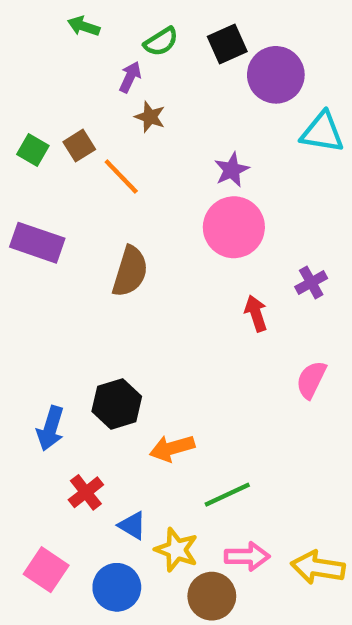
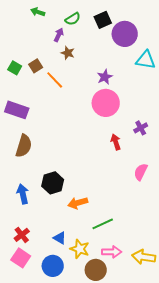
brown semicircle: (130, 271) -> (24, 146), moved
blue arrow: (51, 428) -> (23, 194), turned 150
red cross: (86, 492) -> (22, 235), moved

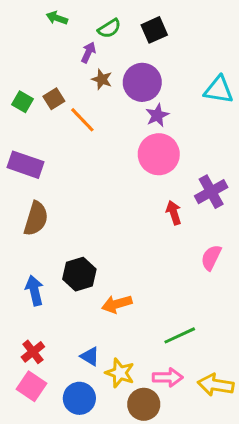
purple circle: (125, 34) -> (142, 82), moved
purple cross: (141, 128) -> (211, 192), size x1.5
green line: (103, 224) -> (180, 335), moved

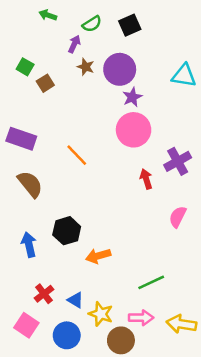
green square: (22, 102) -> (25, 67), moved
orange line: (82, 120) -> (77, 155), moved
brown semicircle: (36, 219) -> (30, 184), turned -56
red cross: (33, 352) -> (44, 294), moved

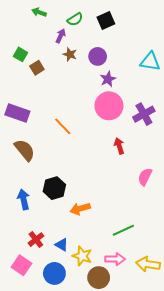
purple circle: (120, 69) -> (98, 56), size x0.7
purple cross: (178, 161) -> (144, 114), moved

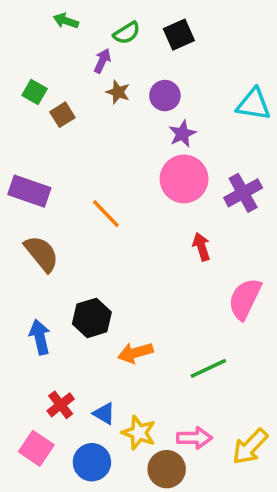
pink semicircle: (145, 177) -> (245, 299), size x1.4
green line: (123, 230) -> (208, 368), moved
yellow arrow: (148, 264) -> (250, 447), turned -55

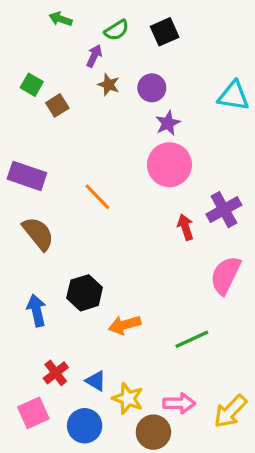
purple cross: (243, 193) -> (224, 210), moved
pink square: (36, 448) -> (33, 413), turned 32

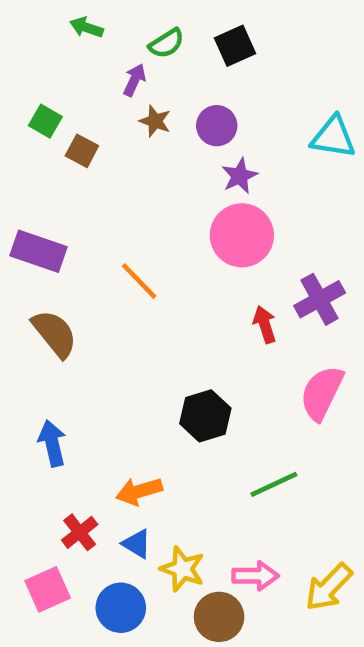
brown square: (57, 105) -> (82, 151), turned -30
black hexagon: (85, 293) -> (205, 416), moved
orange arrow: (125, 325) -> (139, 491), moved

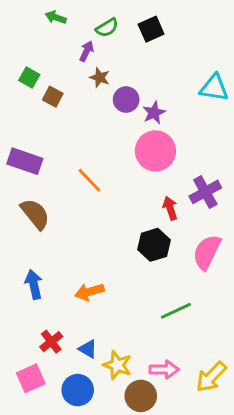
purple circle: (217, 126) -> (126, 100), moved
black hexagon: (205, 416) -> (154, 245), moved
orange arrow: (139, 491) -> (89, 292), moved

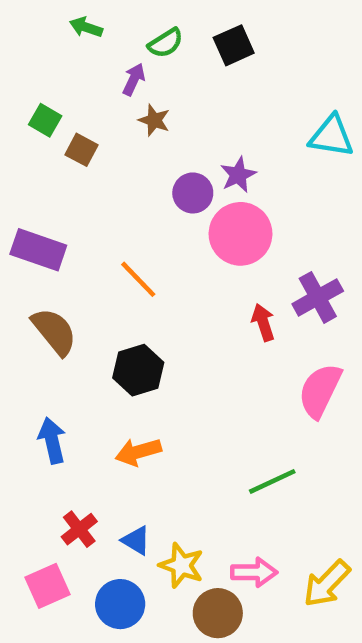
purple circle: (126, 100) -> (193, 193), moved
black hexagon: (154, 245) -> (138, 370), moved

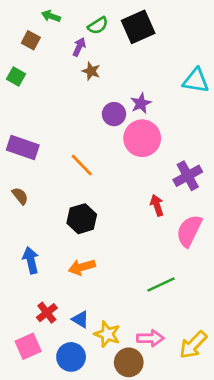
black square: (234, 45) -> (138, 27), size x1.4
green square: (45, 120) -> (16, 76), moved
brown square: (82, 150) -> (31, 40), moved
red arrow: (263, 322) -> (157, 205), moved
brown semicircle: (54, 332) -> (20, 196), moved, size x0.6

